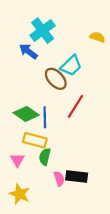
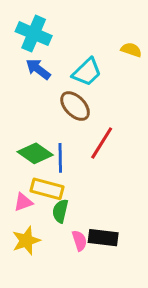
cyan cross: (43, 31) -> (34, 34), moved, turned -30
cyan trapezoid: (71, 66) -> (87, 72), moved
pink triangle: (17, 160) -> (23, 202), moved, turned 40
yellow star: (20, 194) -> (26, 241), moved, turned 30

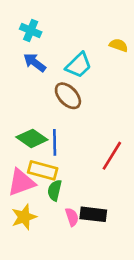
cyan cross: (34, 34) -> (31, 31), size x0.7
red line: (102, 143) -> (112, 156), moved
pink triangle: (23, 202) -> (21, 182), size x1.6

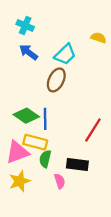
brown ellipse: (68, 96) -> (56, 80), turned 70
black rectangle: (93, 214) -> (77, 164), moved

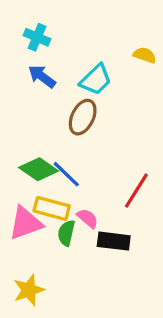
blue line: (45, 119) -> (66, 174), turned -45
yellow star: (20, 181) -> (29, 290), moved
pink semicircle: (60, 181) -> (88, 218), moved, turned -32

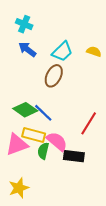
yellow semicircle: (145, 55) -> (94, 52), moved
pink semicircle: (88, 218) -> (57, 141), size x1.5

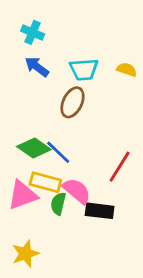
cyan trapezoid: (62, 52) -> (84, 70), turned 40

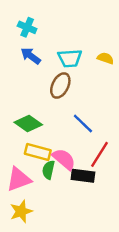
blue line: (58, 152) -> (83, 124), moved
red line: (120, 167) -> (100, 154), moved
pink triangle: (23, 195) -> (19, 179), moved

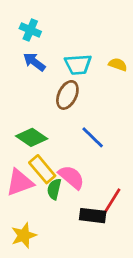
yellow rectangle: (38, 152) -> (42, 169), turned 35
red line: (100, 154) -> (111, 202), moved
black rectangle: (83, 176) -> (93, 216), moved
pink triangle: (19, 179) -> (20, 182), moved

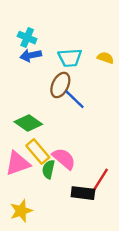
cyan cross: (30, 30) -> (27, 38), moved
blue arrow: (34, 62) -> (31, 55), turned -48
blue line: (93, 137) -> (75, 99), moved

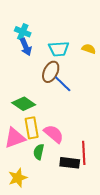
blue arrow: (31, 55) -> (26, 47), turned -102
yellow rectangle: (38, 151) -> (32, 128), turned 30
green semicircle: (48, 169) -> (39, 152), moved
red line: (100, 181) -> (84, 153), turned -35

